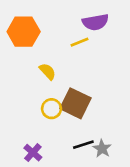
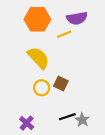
orange hexagon: (24, 32) -> (37, 19), moved
yellow semicircle: (48, 71) -> (38, 58), size x1.6
brown square: (75, 103) -> (61, 83), size x0.6

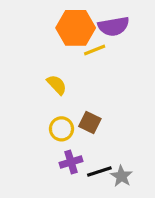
orange hexagon: (37, 19) -> (76, 28), moved
yellow semicircle: (38, 58) -> (57, 85), size x0.6
purple cross: (27, 123) -> (71, 162), moved, turned 32

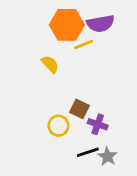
yellow semicircle: (57, 85) -> (50, 64), moved
yellow circle: (61, 129) -> (58, 126), moved
purple cross: (71, 162) -> (98, 124), moved, turned 36

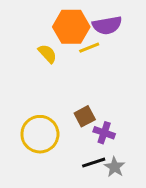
yellow semicircle: (50, 64) -> (47, 54), moved
brown square: (79, 109) -> (85, 116), turned 36
yellow circle: (58, 126) -> (40, 134), moved, size x1.6

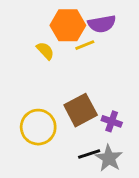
brown square: (85, 116) -> (81, 110), size x1.6
purple cross: (104, 133) -> (112, 121), moved
gray star: (115, 167) -> (109, 158), size x1.4

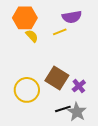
orange hexagon: (68, 25) -> (25, 18), moved
brown square: (81, 110) -> (57, 78), turned -30
purple cross: (112, 121) -> (79, 86), turned 32

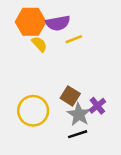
purple semicircle: (72, 17) -> (58, 23), moved
brown square: (57, 78) -> (70, 96), size x0.7
gray star: (77, 112) -> (79, 114), moved

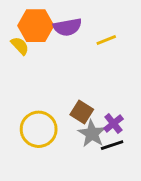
yellow line: (74, 39) -> (106, 40), moved
yellow semicircle: (39, 44) -> (20, 46), moved
black line: (78, 134) -> (112, 145), moved

